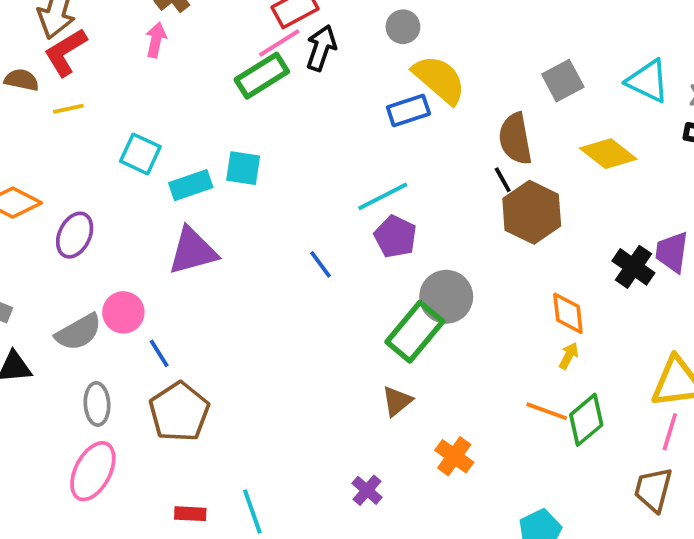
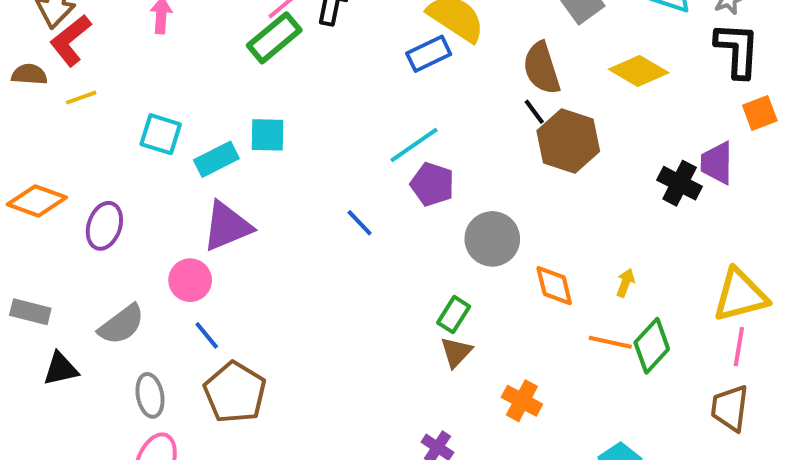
pink circle: (123, 312) -> (190, 280), moved
orange diamond: (568, 313) -> (554, 286), moved
green rectangle: (415, 332) -> (454, 315), moved, size x0.6

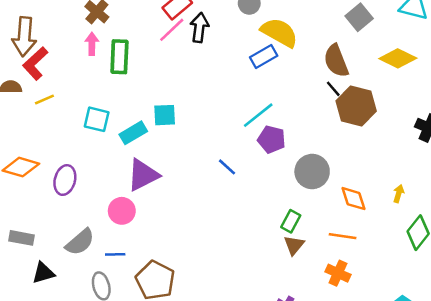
green rectangle: (274, 38) -> (119, 57), moved, turned -44
blue line: (207, 335) -> (115, 254), moved, turned -48
orange line: (610, 342) -> (343, 236), moved

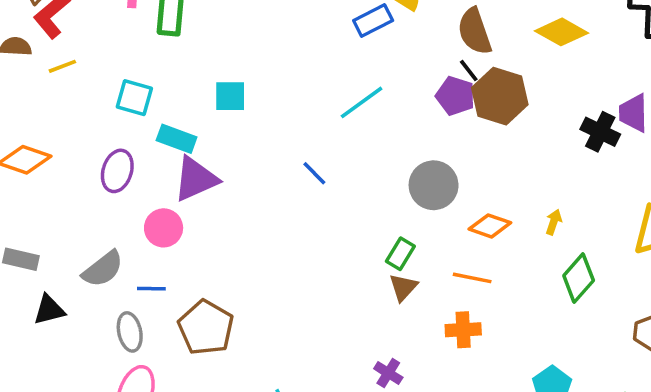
cyan rectangle: (133, 133) -> (177, 139), moved, turned 48
purple pentagon: (272, 139) -> (455, 96), moved
purple ellipse: (65, 180) -> (117, 171), moved
orange diamond: (353, 199) -> (490, 226), turned -56
orange cross: (338, 273) -> (463, 330), turned -30

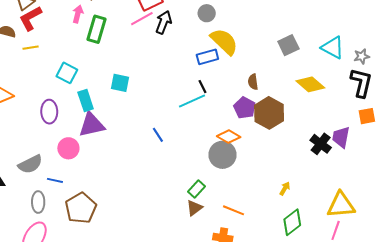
brown semicircle: (475, 31) -> (253, 82), moved, size x0.6
black line: (469, 71) -> (202, 87), moved
cyan rectangle: (177, 139) -> (86, 100), turned 40
purple ellipse: (117, 171) -> (49, 112), turned -30
orange diamond: (490, 226) -> (229, 137), moved

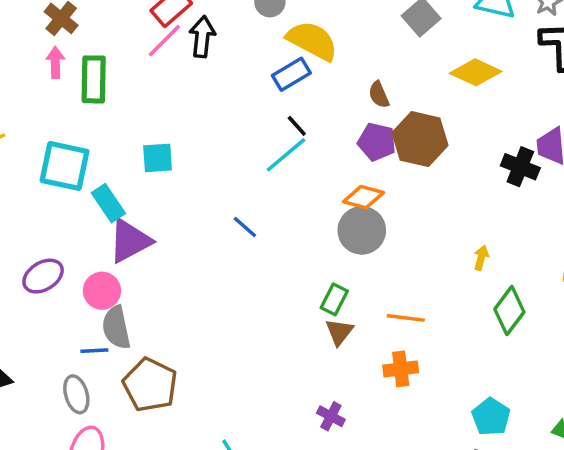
cyan square: (67, 73) -> (65, 166), size x1.4
purple ellipse: (49, 112) -> (43, 276), moved, turned 75
gray semicircle: (30, 164) -> (116, 327), moved, turned 120

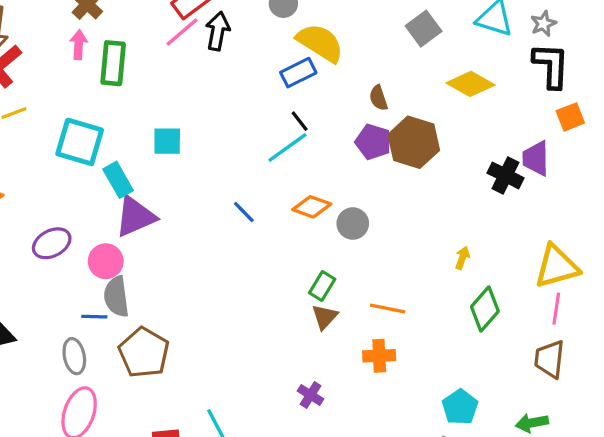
orange diamond: (363, 197) -> (312, 207), moved
gray circle: (362, 230) -> (353, 224), size x0.7

